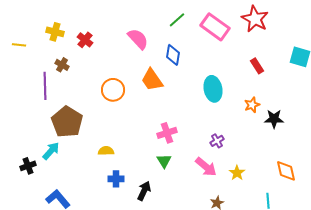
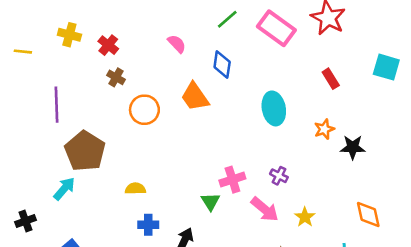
pink semicircle: (138, 39) -> (177, 44), size x0.7
brown cross: (62, 65) -> (116, 77), moved
pink cross: (167, 133) -> (232, 180), moved
purple cross: (217, 141) -> (279, 176), turned -32
black cross: (28, 166) -> (25, 221), moved

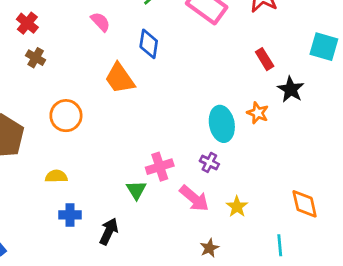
cyan ellipse: (274, 108) -> (222, 124), moved
orange circle: (144, 110) -> (66, 116), moved
orange star: (324, 129) -> (258, 113), turned -30
black star: (353, 147) -> (291, 89), moved, turned 30

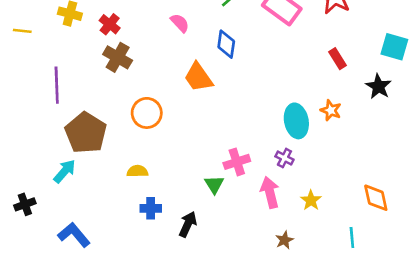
brown cross: (36, 58) -> (118, 57), size x1.5
black star: (291, 89) -> (378, 86), moved
pink arrow: (194, 198) -> (270, 192), turned -144

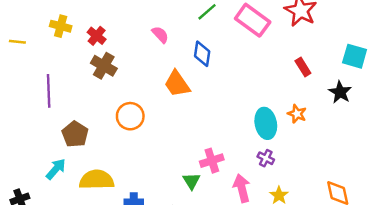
brown pentagon: (86, 133) -> (75, 134), size x0.7
purple cross: (284, 158) -> (266, 158), moved
yellow semicircle: (137, 171) -> (97, 180), moved, size x1.8

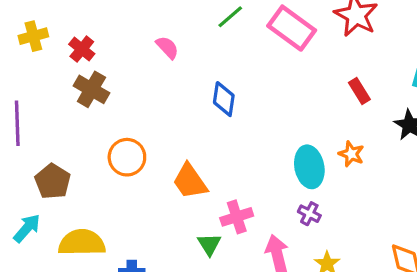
yellow cross: (61, 26) -> (33, 36), turned -30
blue diamond: (202, 54) -> (224, 99), moved
orange trapezoid: (177, 84) -> (190, 181), moved

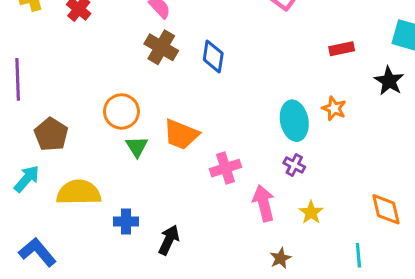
brown cross: (91, 89) -> (161, 47), moved
red rectangle: (359, 91) -> (342, 49), turned -70
orange trapezoid: (190, 181) -> (181, 134), turned -33
green triangle: (209, 244) -> (137, 147), moved

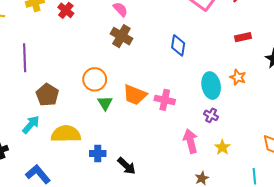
blue diamond: (213, 56) -> (178, 45), moved
pink cross: (225, 168) -> (165, 100), moved, turned 30
black arrow: (169, 240) -> (127, 166), turned 108

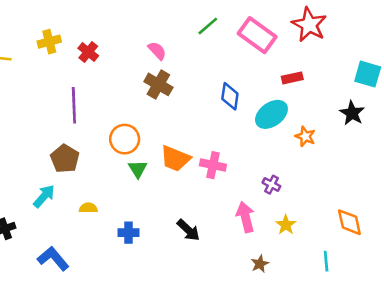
red rectangle: (243, 37) -> (292, 78), moved
purple line: (25, 58) -> (74, 105), moved
cyan ellipse: (211, 86) -> (271, 114), moved, turned 65
yellow semicircle: (66, 134) -> (88, 208), size x0.5
black arrow: (127, 166) -> (188, 230), moved

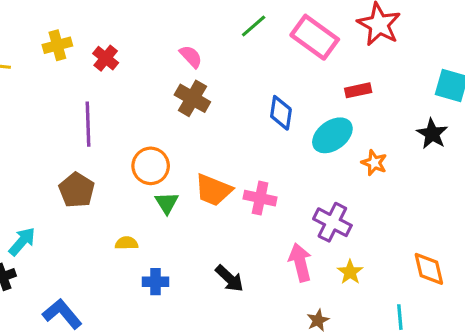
purple cross: (271, 185) -> (332, 222), size x1.6
cyan arrow: (44, 196) -> (22, 241), moved
yellow semicircle: (88, 208) -> (127, 243), moved

